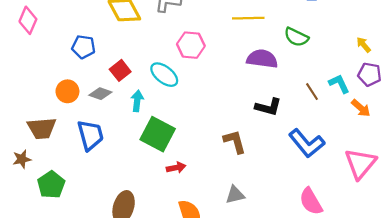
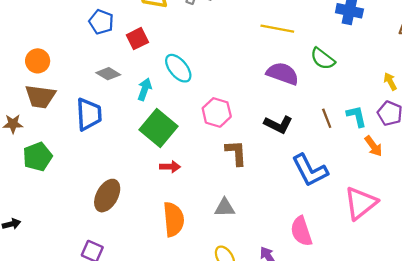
pink hexagon: (191, 45) -> (217, 112), moved
red square: (120, 70) -> (137, 39), moved
orange circle: (67, 91) -> (38, 61), moved

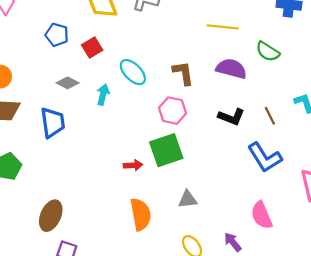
brown line: (327, 118) -> (270, 116), moved
green square: (158, 128) -> (166, 150), moved, turned 36
brown L-shape: (236, 153) -> (183, 73), moved
brown ellipse: (107, 196) -> (51, 216), moved

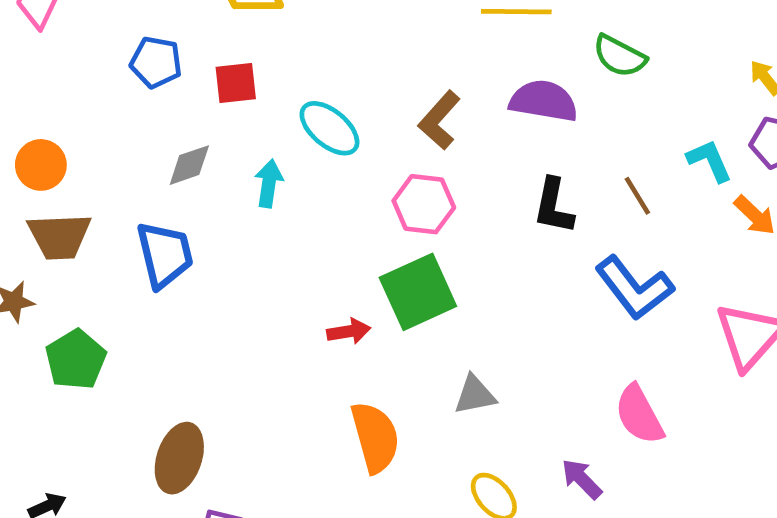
red square: (92, 48) -> (236, 83), turned 30
brown L-shape: (183, 73) -> (439, 120), turned -125
gray diamond: (68, 83) -> (189, 165), turned -40
black L-shape: (231, 117) -> (554, 206), turned 85

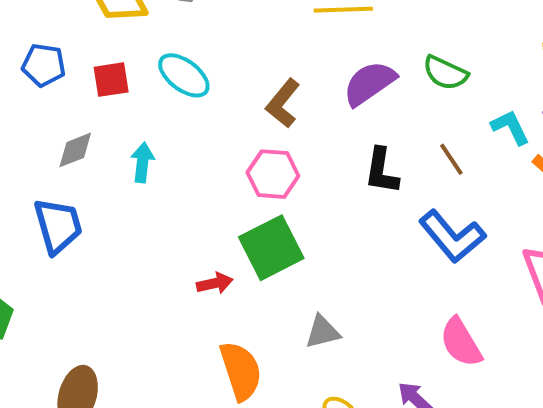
green semicircle: (619, 56) -> (445, 73), moved
purple semicircle: (544, 101) -> (369, 83), turned -42
cyan ellipse: (329, 128) -> (184, 75), moved

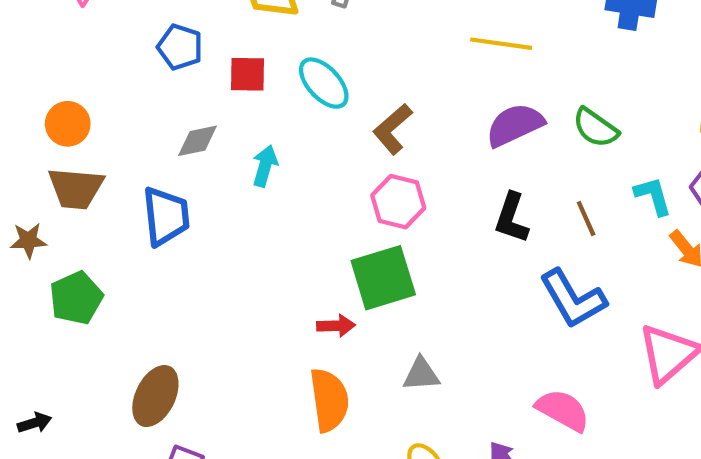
brown L-shape: (283, 103) -> (393, 129), moved
red arrow: (215, 283) -> (336, 326), moved
pink semicircle: (461, 342) -> (563, 410), turned 140

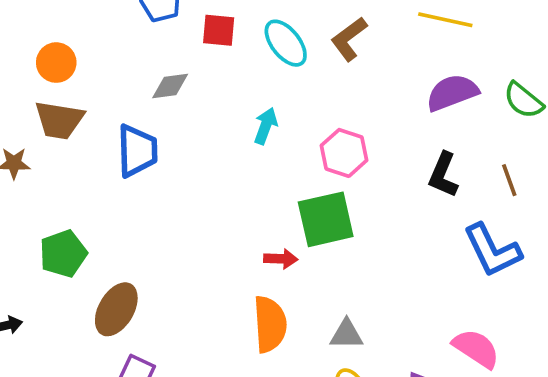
brown L-shape: (393, 129) -> (349, 39), moved
cyan arrow: (265, 166) -> (266, 126), moved
green pentagon: (76, 298) -> (63, 254), moved
gray triangle: (421, 374) -> (346, 334), moved

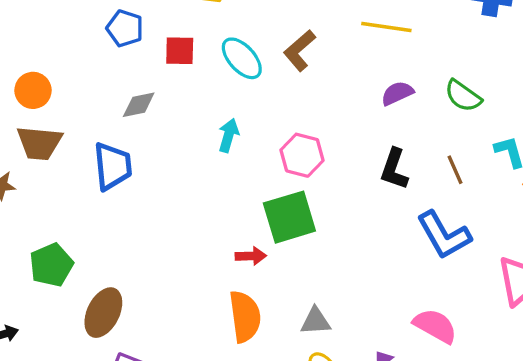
purple semicircle: (452, 93) -> (397, 93), size x0.7

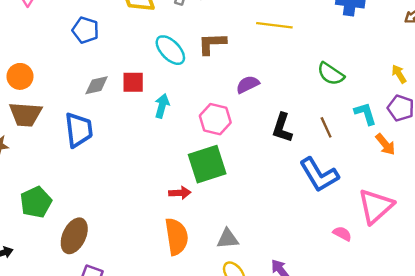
brown L-shape: (299, 50) -> (212, 44), turned 40
red square: (180, 51) -> (133, 82), moved
purple semicircle: (397, 93) -> (248, 84), moved
pink semicircle: (435, 326) -> (342, 234), moved, size x0.6

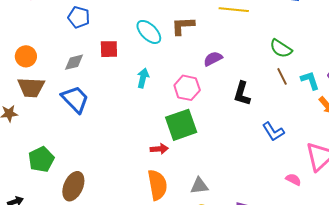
red square: (133, 82) -> (109, 49), moved
gray diamond: (97, 85) -> (74, 62), moved
brown line: (326, 127) -> (282, 76), moved
blue trapezoid: (79, 130) -> (75, 99), turned -36
blue L-shape: (319, 175) -> (273, 132), size x0.7

